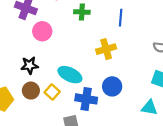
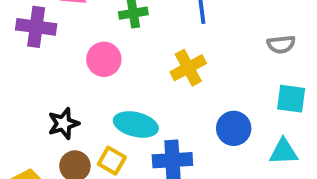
pink circle: (42, 31) -> (104, 59), moved
blue circle: (112, 86) -> (234, 128), moved

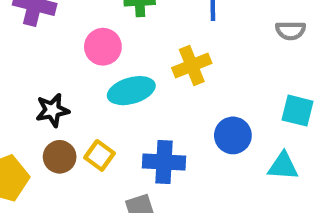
gray semicircle: (281, 44) -> (291, 31), moved
cyan ellipse: (136, 124) -> (131, 91), moved, turned -36

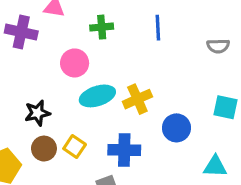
yellow cross: (192, 66) -> (137, 99), moved
cyan triangle: (283, 166) -> (215, 166), moved

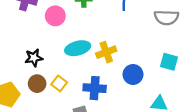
gray semicircle: (218, 46) -> (166, 17), size x1.5
pink circle: (75, 63) -> (55, 16), moved

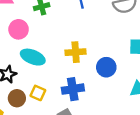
cyan ellipse: (78, 48) -> (33, 57), moved, turned 50
yellow cross: (106, 52) -> (76, 52), turned 30

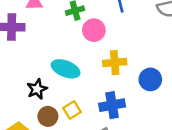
pink circle: (19, 29) -> (94, 30), moved
yellow square: (38, 93) -> (72, 110), turned 35

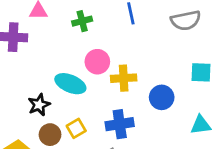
pink circle: (94, 30) -> (97, 62), moved

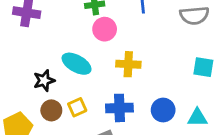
pink circle: (97, 62) -> (105, 29), moved
blue circle: (162, 97) -> (163, 110), moved

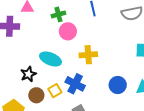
blue cross: (119, 108) -> (75, 84), moved, turned 36

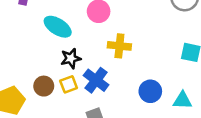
cyan ellipse: (50, 59) -> (58, 27), moved
black star: (28, 74) -> (71, 58), moved

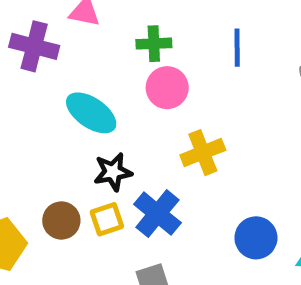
yellow cross: (119, 46) -> (203, 153), turned -30

